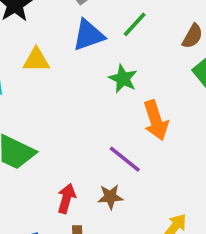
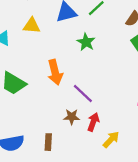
orange arrow: (156, 120) -> (55, 72), moved
red arrow: (66, 198) -> (93, 122), moved

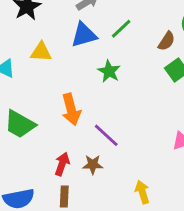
red arrow: (93, 122) -> (62, 164), moved
yellow arrow: (111, 140) -> (142, 192), turned -60

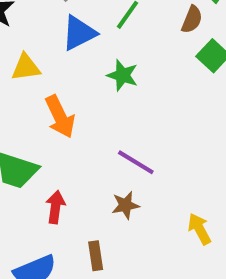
orange arrow: (71, 109) -> (60, 117), moved
red arrow: (62, 164) -> (56, 207), moved

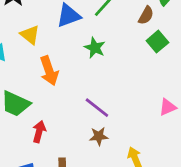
yellow triangle: (26, 67) -> (30, 35), turned 40
brown star: (125, 205) -> (99, 136), moved

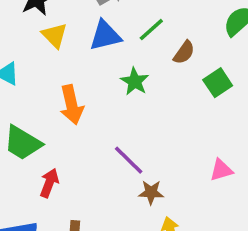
brown semicircle: (146, 15) -> (184, 52), moved
yellow triangle: (30, 35) -> (55, 35), moved
brown star: (99, 136) -> (151, 192), moved

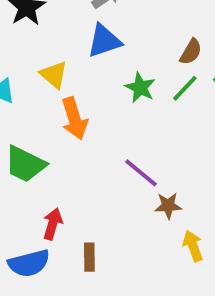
green line: (151, 30) -> (185, 88), moved
yellow triangle: (55, 35) -> (54, 75), moved
red arrow: (49, 183) -> (53, 224), moved

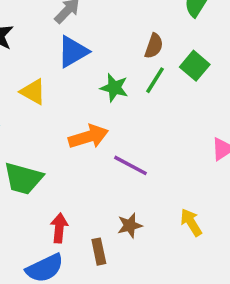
orange arrow: (74, 119) -> (88, 137), moved, turned -78
brown star: (168, 206) -> (130, 225), moved

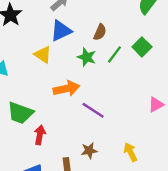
brown semicircle: (154, 46) -> (100, 32), moved
yellow triangle: (33, 92) -> (43, 55), moved
red arrow: (59, 228) -> (40, 135), moved

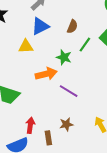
yellow triangle: (43, 55) -> (26, 46), turned -35
green star: (87, 57) -> (64, 57), moved
red arrow: (40, 135) -> (30, 125), moved

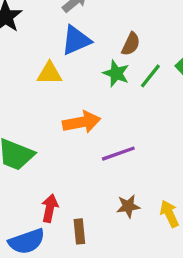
green star: (64, 57) -> (116, 73), moved
purple line: (69, 91) -> (118, 154), turned -54
brown star: (66, 124) -> (128, 206), moved

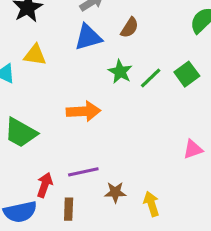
brown semicircle: (131, 44) -> (130, 28), moved
yellow triangle: (50, 73) -> (35, 55), moved
purple line: (118, 154) -> (83, 172), moved

